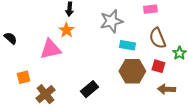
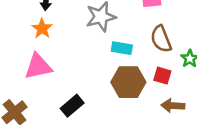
pink triangle: (50, 49) -> (38, 66), moved

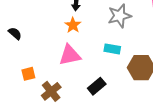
cyan rectangle: (122, 48) -> (112, 49), moved

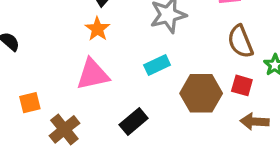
cyan rectangle: (112, 49) -> (157, 65), turned -35

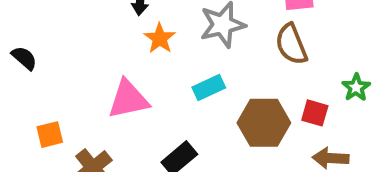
orange star: (97, 29) -> (160, 38), moved
brown semicircle: (240, 41) -> (291, 44), moved

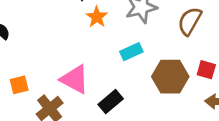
brown semicircle: (291, 44) -> (190, 21), turned 52
pink triangle: (128, 99) -> (75, 79), moved, turned 40

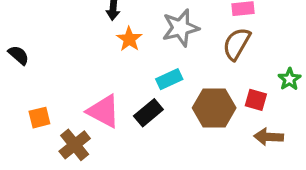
black rectangle: (111, 102) -> (148, 113), moved

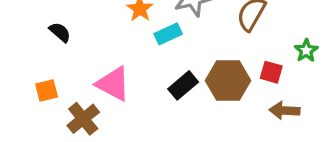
black semicircle: (19, 55) -> (60, 32), moved
cyan rectangle: (169, 79) -> (168, 34), moved
black rectangle: (148, 113) -> (183, 85), moved

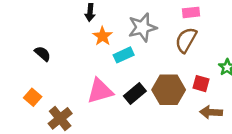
pink triangle: (113, 84) -> (100, 91), moved, turned -44
orange square: (47, 90) -> (33, 97), turned -35

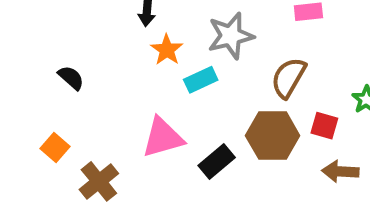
brown semicircle: (186, 40) -> (288, 78), moved
black rectangle: (135, 94) -> (217, 161), moved

